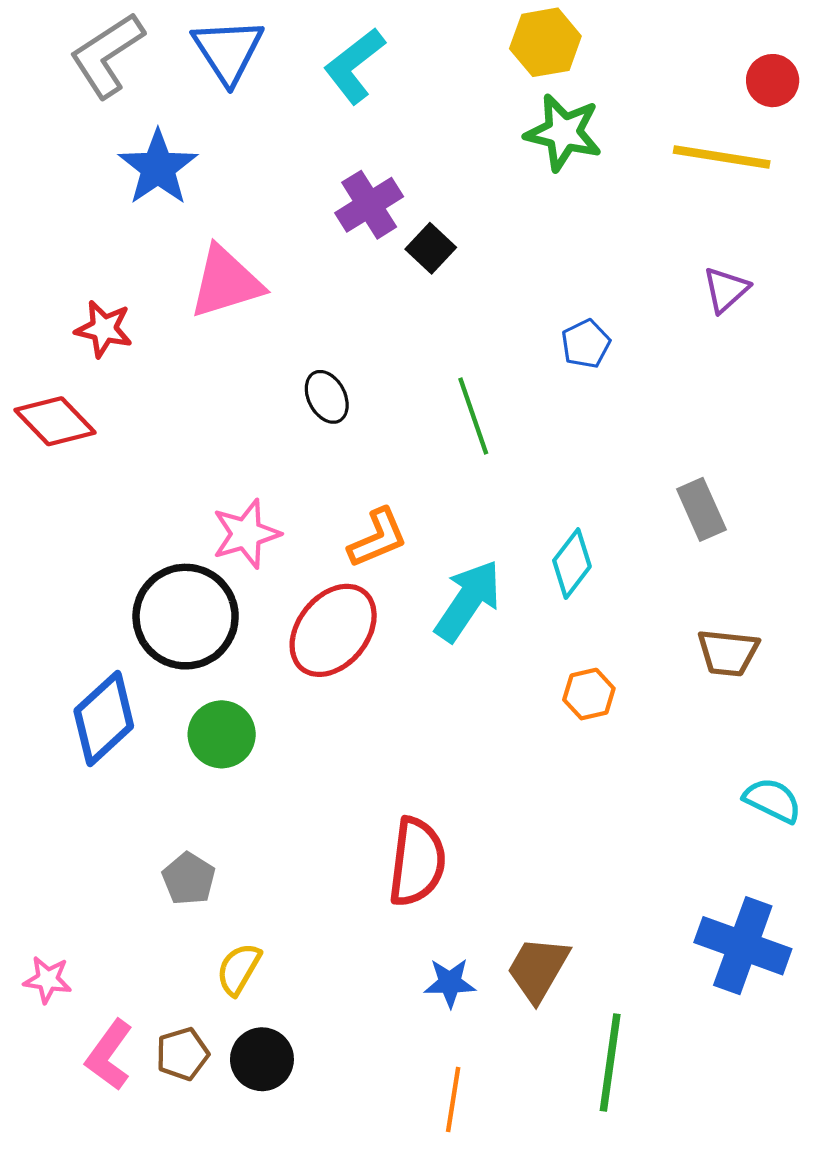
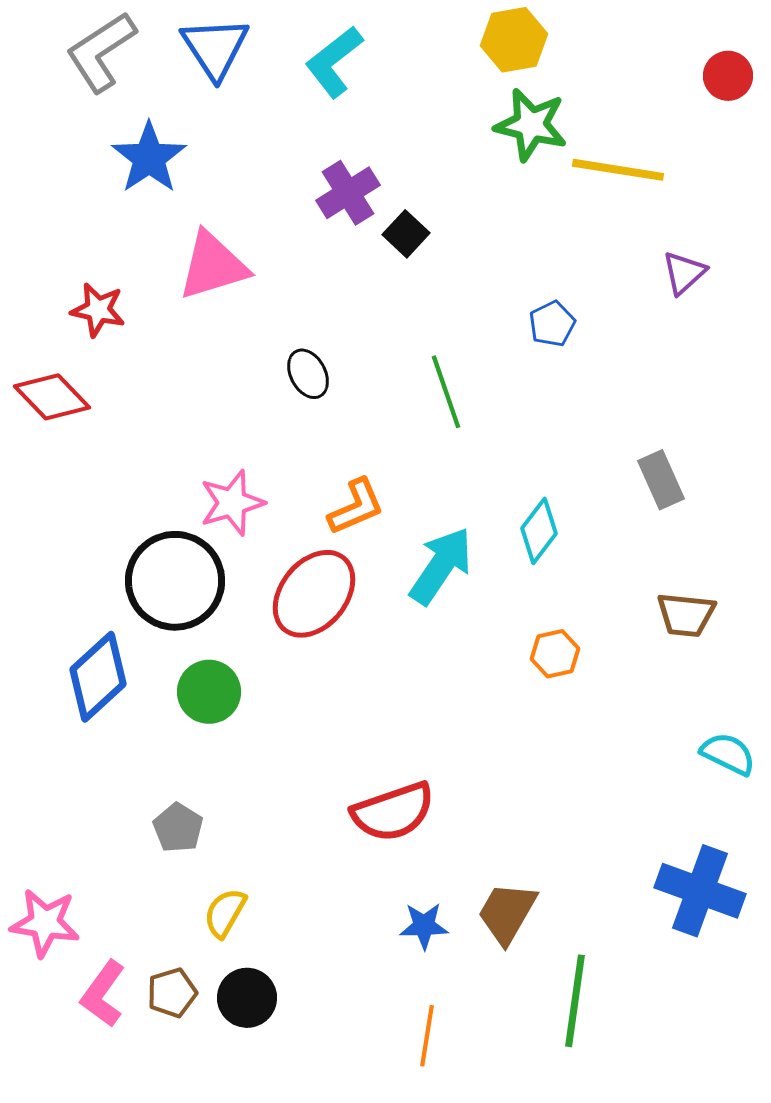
yellow line: (722, 157) -> (618, 170), moved
red semicircle: (417, 862) -> (393, 812), turned 64
pink star: (48, 980) -> (45, 923), size x1.5

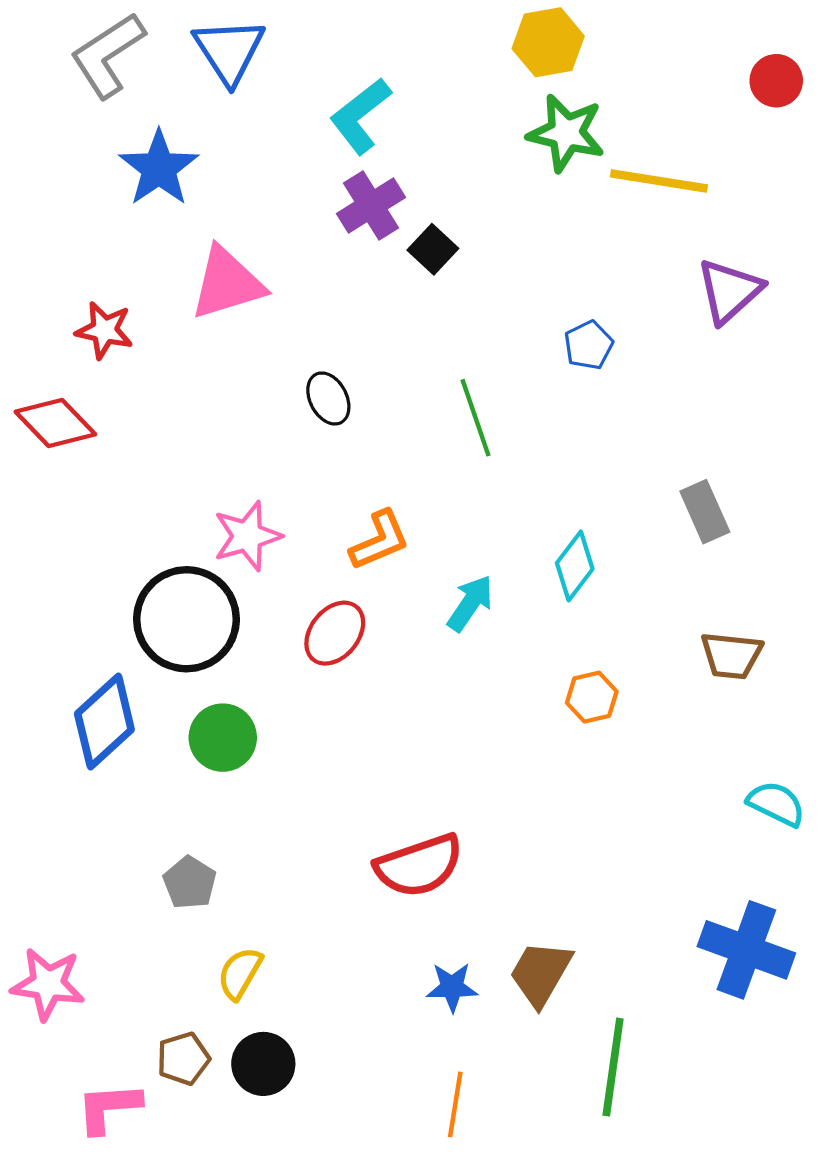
cyan L-shape: (334, 62) -> (360, 116), moved
purple triangle: (684, 273) -> (729, 291), size x1.4
cyan arrow: (441, 566) -> (470, 603), size x0.7
red ellipse: (314, 594) -> (335, 633), size x0.7
pink L-shape: (103, 994) -> (109, 1108), moved, turned 50

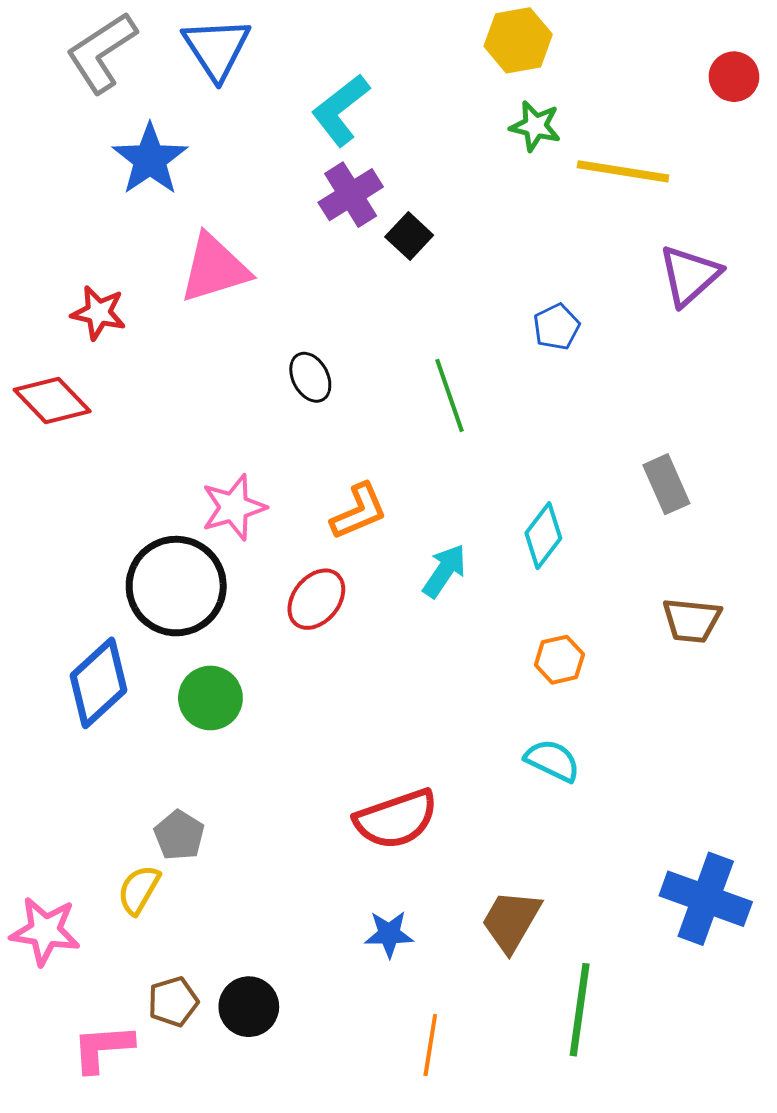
green star: (566, 133) -> (535, 126), size x0.7
cyan semicircle: (776, 804) -> (552, 761), moved
yellow semicircle: (240, 973) -> (139, 890), moved
blue star: (452, 987) -> (389, 934), moved

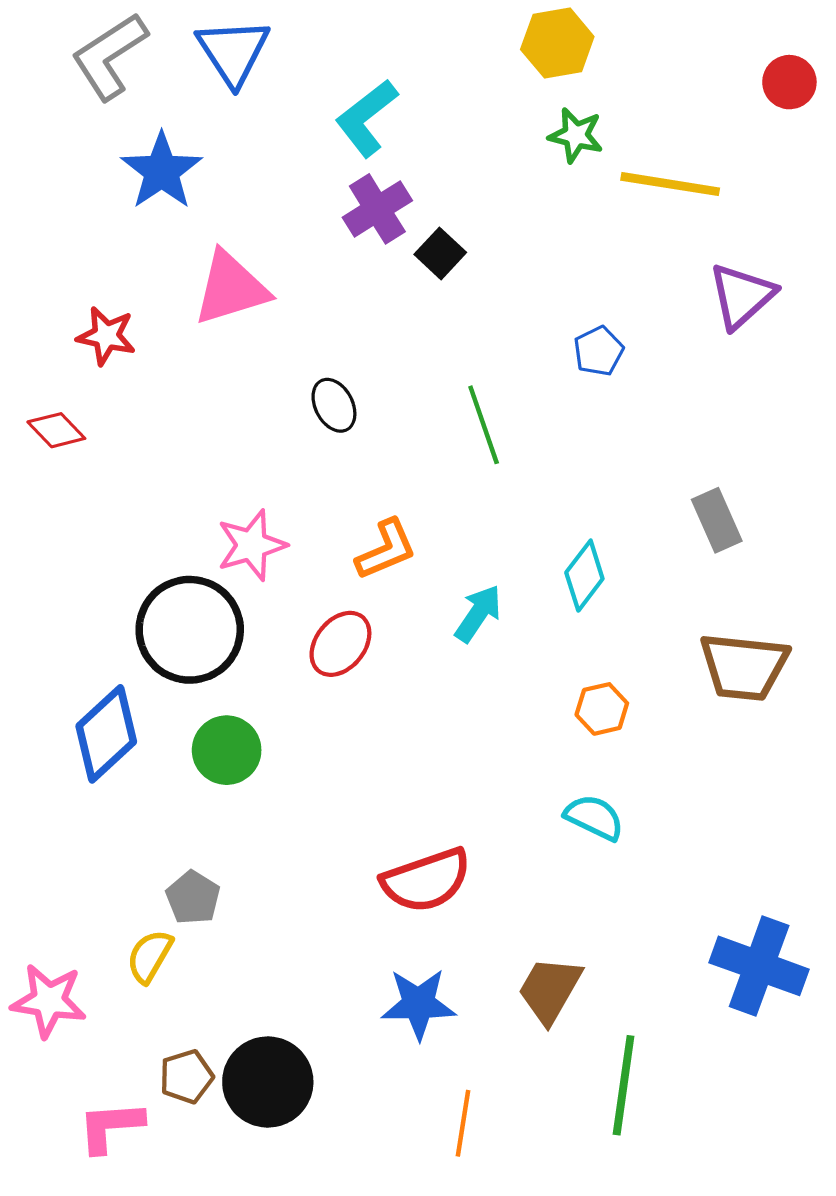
red diamond: (52, 400) -> (56, 430), size x0.7
brown trapezoid: (692, 620) -> (744, 667), size x1.4
blue star: (389, 934) -> (419, 1004), size x1.4
black circle: (249, 1007) -> (268, 1082), size x1.4

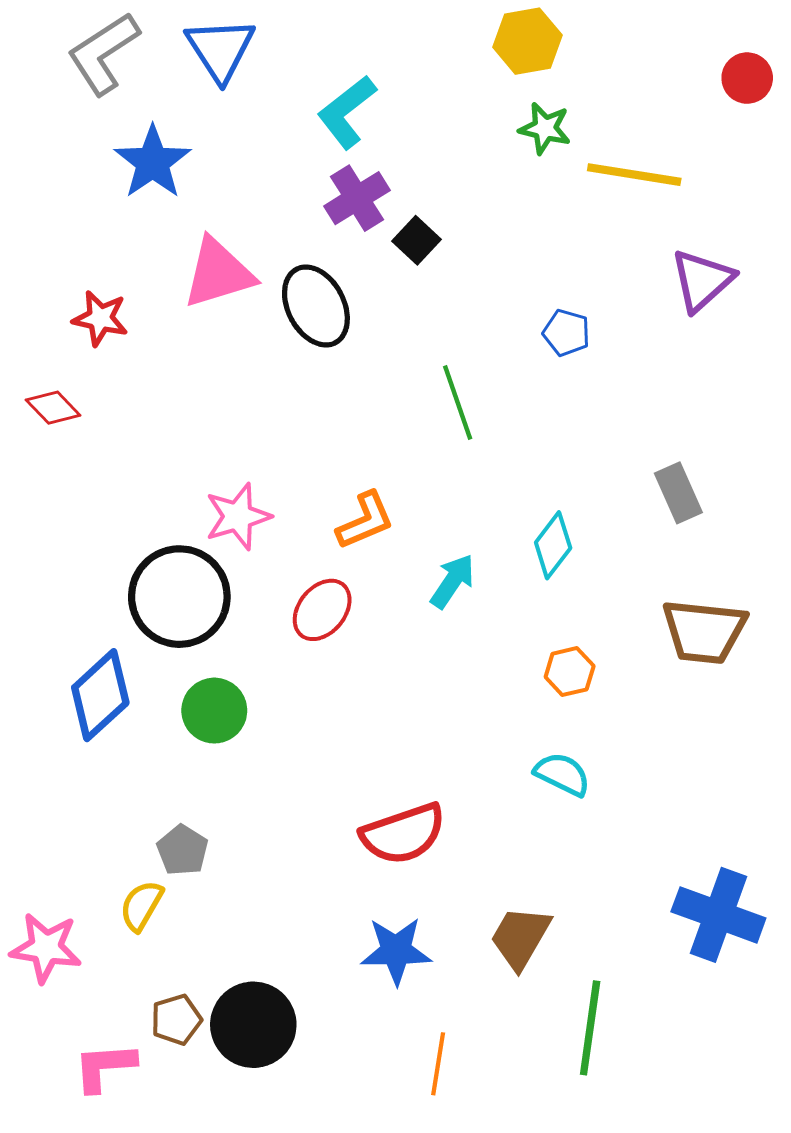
blue pentagon: (599, 351) -> (566, 333), turned -30
black ellipse: (334, 405) -> (316, 306), moved, size x1.6

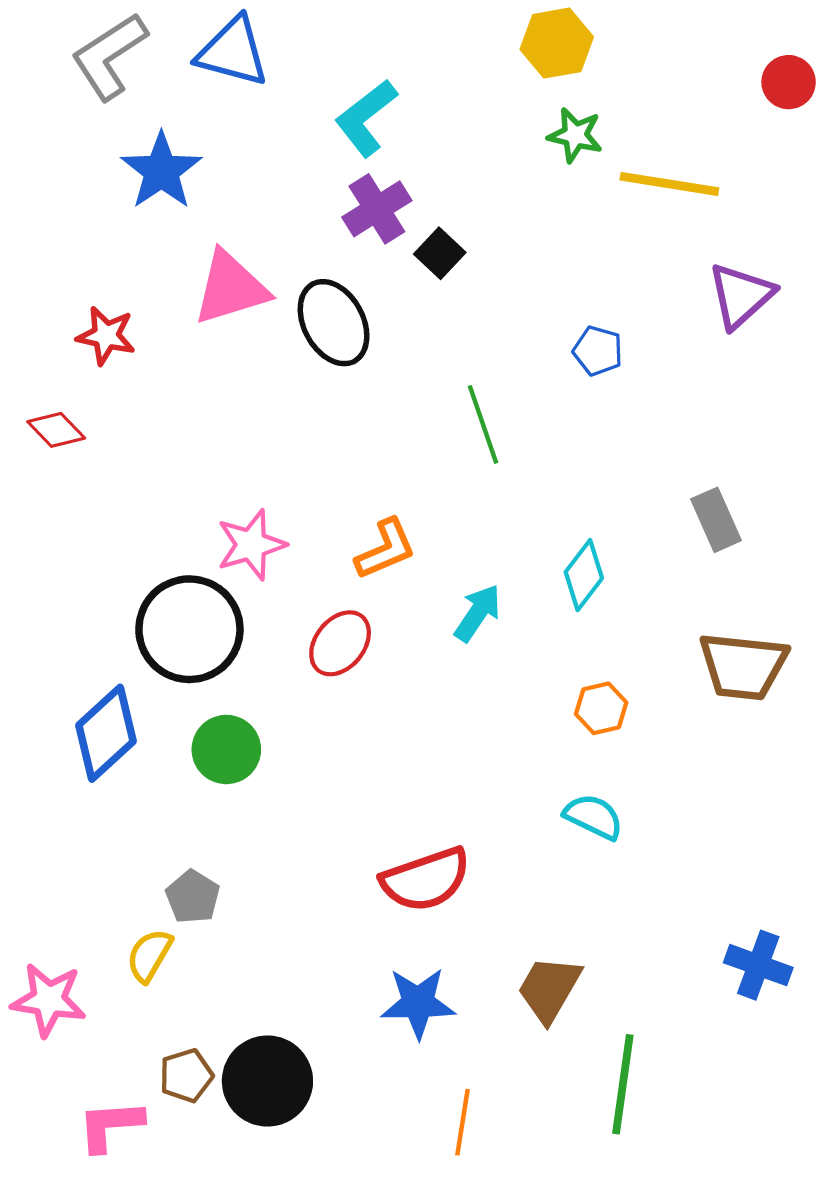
blue triangle: (220, 49) -> (233, 52), turned -42
blue cross: (718, 915) -> (758, 965), size x0.7

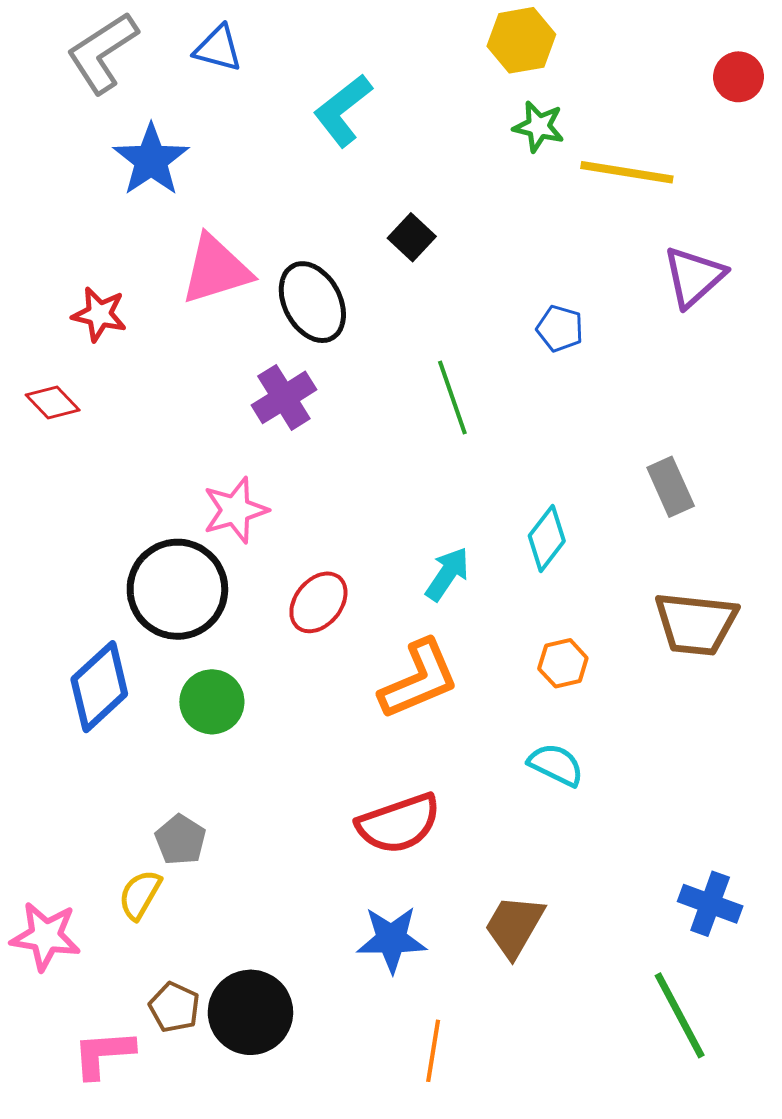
blue triangle: (233, 52) -> (218, 48), size x0.7
purple cross: (377, 209) -> (284, 397), moved
orange L-shape: (386, 549) -> (419, 680), moved, size x1.4
brown pentagon: (186, 1076) -> (174, 1007), turned -30
green line: (623, 1084) -> (680, 1015), moved, turned -36

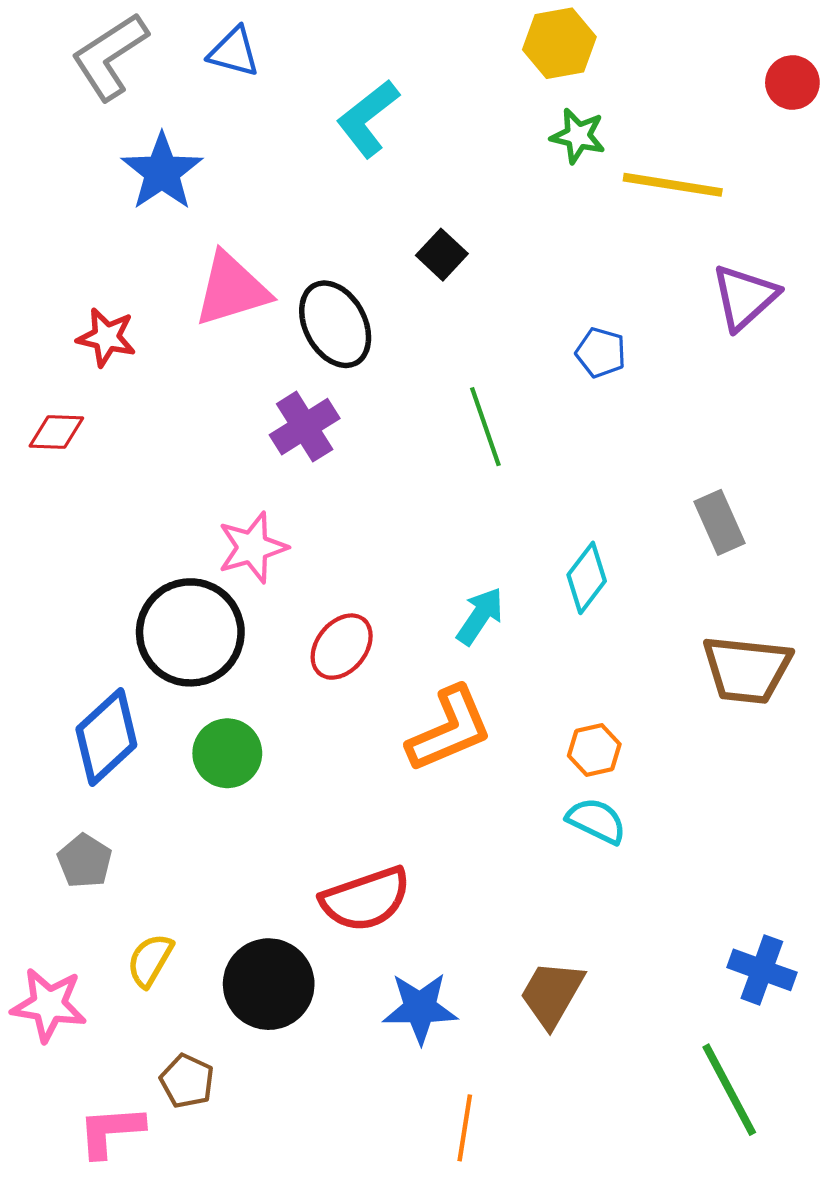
red diamond: (53, 403) -> (56, 432), turned -44
orange hexagon: (563, 663) -> (594, 750), moved
red semicircle: (399, 824) -> (366, 899), moved
gray pentagon: (180, 840) -> (85, 861), moved
black circle: (250, 1012) -> (269, 984), moved

